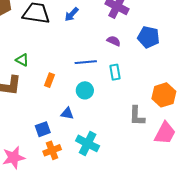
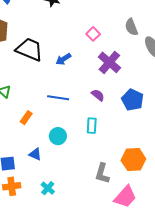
blue line: (86, 62) -> (58, 98), moved
cyan cross: (88, 143) -> (48, 188), size x0.6

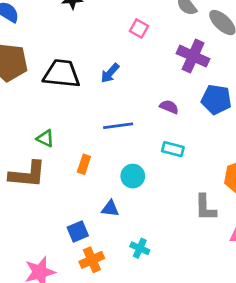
purple cross: (109, 62) -> (193, 56), moved
cyan rectangle: (92, 126) -> (173, 149), turned -63

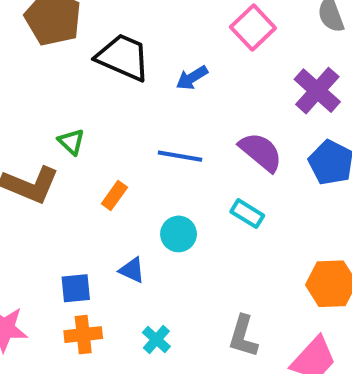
pink square: (139, 29) -> (253, 27), size x1.5
purple semicircle: (169, 107) -> (261, 152), size x1.6
gray L-shape: (205, 208) -> (243, 336), moved

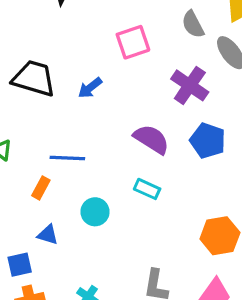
pink square: (253, 27) -> (133, 42), turned 32
blue line: (180, 156) -> (67, 158), moved
blue triangle: (132, 270) -> (48, 235), moved

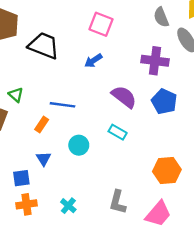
pink square: (133, 42) -> (101, 24), moved, turned 35
purple cross: (190, 85) -> (155, 61), turned -32
blue arrow: (90, 88) -> (93, 61), moved
blue triangle: (48, 235) -> (43, 159), turned 35

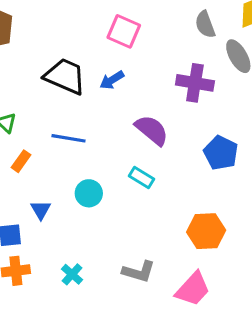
black trapezoid: (44, 46) -> (65, 76), moved
blue pentagon: (164, 101) -> (221, 153), moved
orange rectangle: (42, 125) -> (21, 161), moved
gray L-shape: (118, 202) -> (139, 272), turned -90

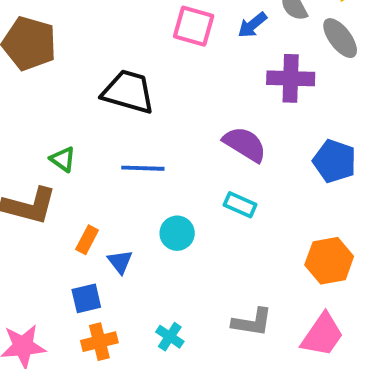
blue arrow: (112, 80) -> (252, 25), moved
orange rectangle: (21, 161) -> (87, 240), moved

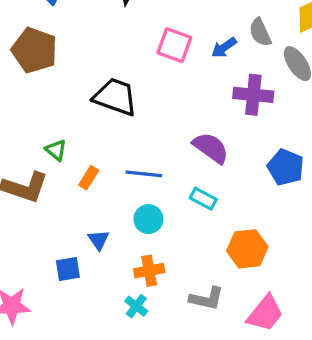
blue line: (143, 168) -> (144, 174), moved
orange rectangle: (87, 240) -> (89, 178), moved
orange hexagon: (329, 261) -> (247, 249), moved
orange cross: (99, 342) -> (149, 271), moved

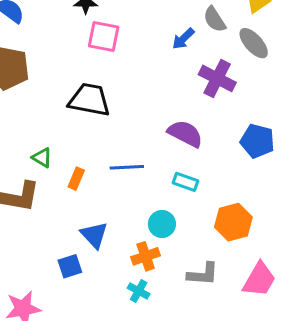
pink square: (174, 45) -> (104, 36), moved
purple cross: (253, 95) -> (217, 78), turned 30
cyan circle: (148, 219) -> (162, 224), moved
blue triangle: (99, 240) -> (94, 235), size x1.4

